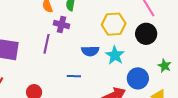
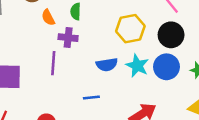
blue circle: (138, 78) -> (166, 67), moved

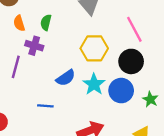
blue semicircle: (107, 65) -> (66, 78), turned -36

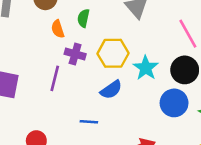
green semicircle: (46, 22) -> (83, 18), moved
yellow hexagon: (94, 48) -> (113, 53), moved
cyan star: (94, 84) -> (146, 68), moved

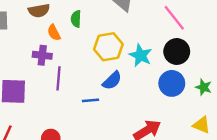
purple cross: (75, 54) -> (42, 55), moved
blue line: (89, 122) -> (90, 100), moved

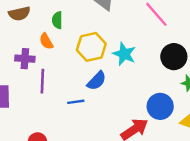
orange semicircle: (54, 33) -> (46, 41), moved
black circle: (177, 51) -> (174, 57), moved
blue circle: (172, 83) -> (160, 106), moved

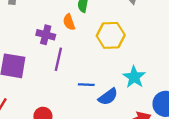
cyan star: (124, 54) -> (134, 77), moved
blue semicircle: (97, 81) -> (108, 97), moved

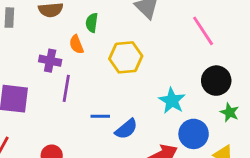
cyan star: (134, 77) -> (172, 101), moved

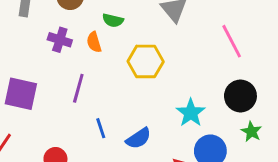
green semicircle: (92, 23) -> (113, 20), turned -90
purple cross: (50, 61) -> (60, 40), moved
blue line: (100, 116) -> (101, 128), moved, turned 66

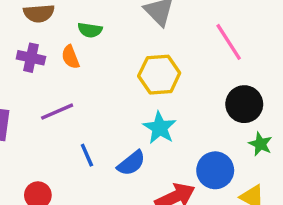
yellow hexagon: (146, 61) -> (159, 75), moved
purple line: (78, 88) -> (57, 112), turned 56
cyan star: (191, 113) -> (160, 128), moved

